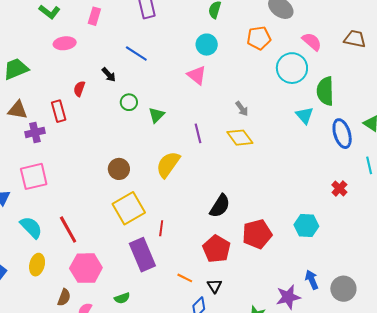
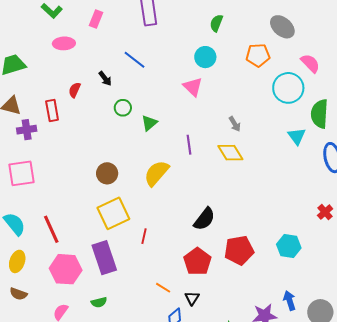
purple rectangle: (142, 255) -> (104, 258), moved
brown semicircle: (64, 297) -> (18, 294), moved, turned 84

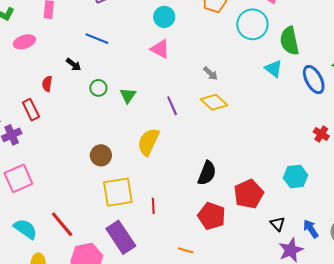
yellow square: (113, 213) -> (118, 192), turned 32
black triangle: (192, 298) -> (278, 224), moved

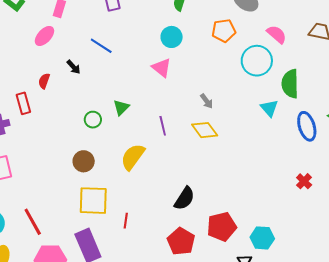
pink ellipse: (24, 42) -> (44, 36), moved, turned -40
green circle: (98, 88) -> (93, 120), moved
cyan hexagon: (296, 177) -> (262, 238), moved

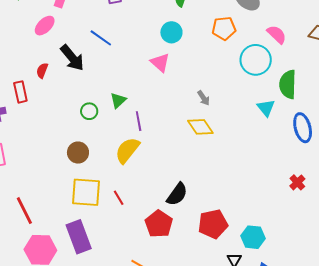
black arrow: (74, 67) -> (72, 58), size x1.8
purple line: (163, 126) -> (139, 121), moved
red line: (126, 221) -> (119, 198), moved, turned -42
red pentagon: (181, 241) -> (159, 224), moved

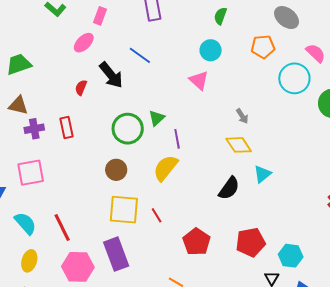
red rectangle: (20, 92) -> (67, 127), moved
cyan triangle: (266, 108) -> (262, 174), moved, turned 30
green circle: (89, 111) -> (128, 129), size x1.8
black semicircle: (177, 194) -> (229, 188), moved

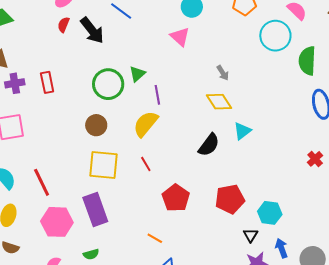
red semicircle: (81, 88) -> (64, 25), moved
red line: (157, 215) -> (146, 164), moved

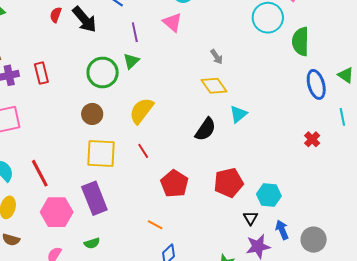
purple line: (157, 95) -> (135, 32), moved

